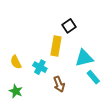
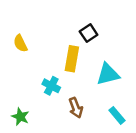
yellow semicircle: (16, 62) -> (20, 43), moved
cyan rectangle: (93, 77) -> (117, 115), moved

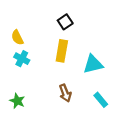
black square: (89, 33) -> (65, 22), moved
cyan cross: (51, 86) -> (22, 59), moved

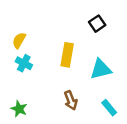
black square: (65, 22) -> (97, 24), moved
yellow semicircle: (17, 37) -> (19, 40), turned 56

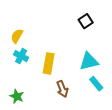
yellow rectangle: (67, 55) -> (49, 63), moved
cyan rectangle: (109, 108) -> (96, 84), moved

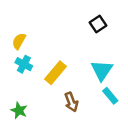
cyan triangle: (89, 61) -> (102, 70), turned -42
yellow rectangle: (49, 63) -> (55, 73), turned 30

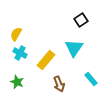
cyan triangle: (102, 70) -> (74, 48), moved
green star: (19, 110) -> (17, 82), moved

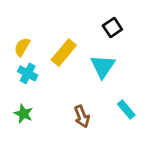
yellow rectangle: (46, 60) -> (64, 53), moved

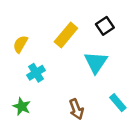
yellow rectangle: (64, 53) -> (66, 35), moved
cyan cross: (28, 73) -> (36, 73), moved, turned 30

